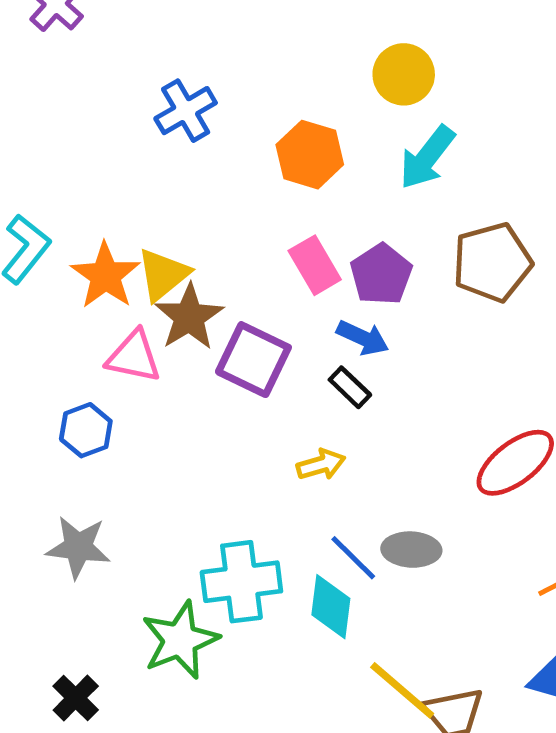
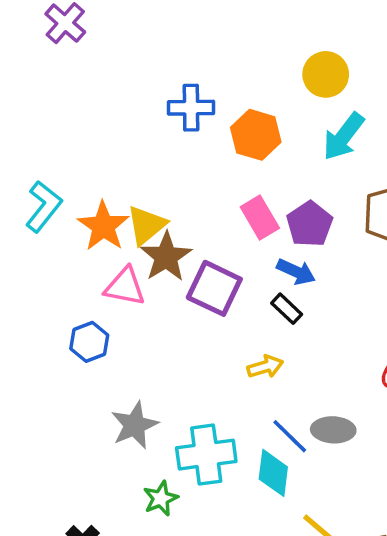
blue cross: (186, 111) -> (191, 108), moved, turned 30
gray star: (78, 547) -> (135, 425), moved, turned -30
green star: (180, 640) -> (161, 498), size x0.6

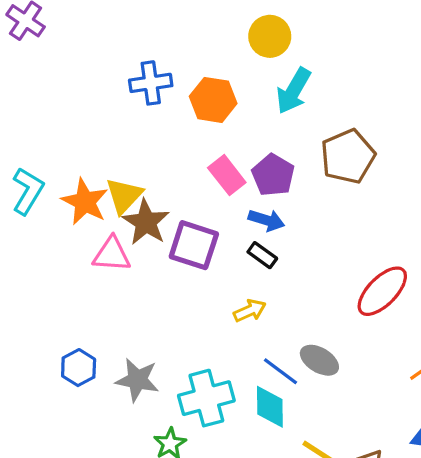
blue hexagon: (89, 342) -> (79, 368), moved
gray star: (135, 425) -> (137, 380), turned -30
gray ellipse: (333, 430) -> (319, 360), turned 36

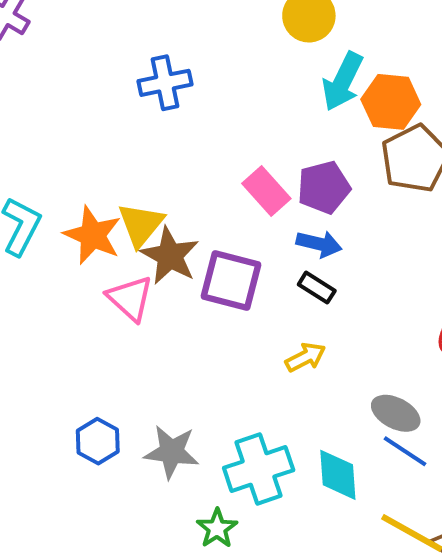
orange hexagon: (213, 100) -> (391, 102), moved
purple pentagon: (273, 175) -> (324, 187), turned 30
pink triangle: (112, 254) -> (130, 298), turned 42
blue line: (281, 371) -> (405, 451), moved

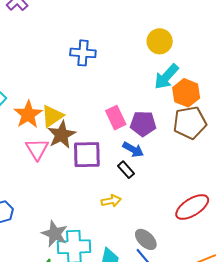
purple square: (231, 281) -> (87, 155), turned -32
gray star: (172, 452) -> (55, 234), moved

